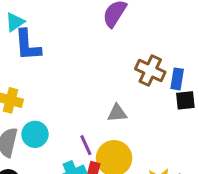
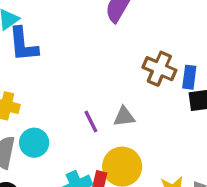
purple line: (86, 145) -> (91, 121), moved

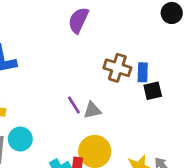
purple line: (91, 121) -> (74, 105), moved

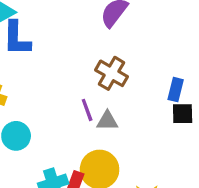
brown cross: (117, 68) -> (112, 73), moved

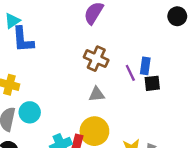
purple line: (87, 110) -> (130, 73), moved

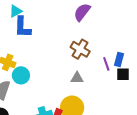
cyan circle: (30, 112) -> (21, 75), moved

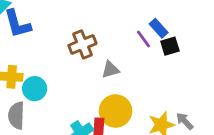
brown cross: (80, 49) -> (82, 44), moved, turned -36
blue rectangle: (119, 60) -> (159, 28), turned -40

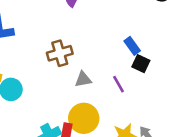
purple line: (144, 39) -> (118, 84), moved
black square: (170, 46) -> (141, 64), turned 36

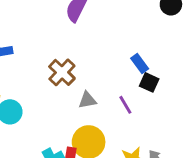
brown cross: (60, 53) -> (62, 72), turned -30

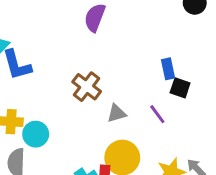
blue rectangle: (140, 63) -> (168, 69), turned 30

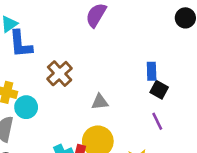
brown cross: (87, 87) -> (60, 74), moved
purple line: (157, 114) -> (157, 121), moved

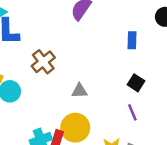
blue rectangle: (152, 71) -> (132, 40), moved

